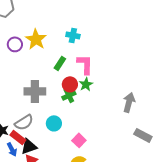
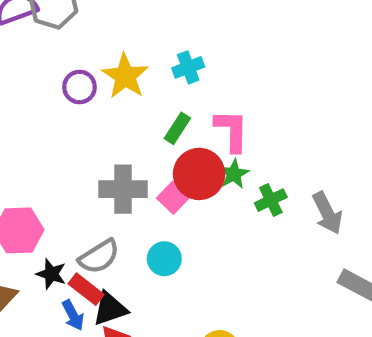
cyan cross: (73, 35) -> (188, 67), moved, turned -32
red circle: (70, 84) -> (199, 174), size x1.5
green cross: (69, 95) -> (271, 200), moved
gray arrow: (129, 102) -> (327, 213), turned 138
pink square: (79, 140) -> (173, 198), moved

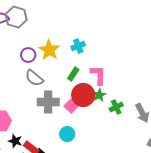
gray semicircle: (99, 257) -> (34, 78), moved, turned 72

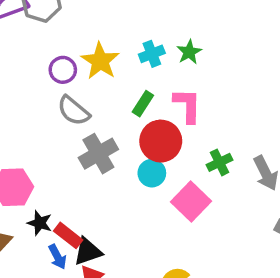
green star: (99, 95) -> (189, 52), moved
gray cross: (48, 102) -> (98, 154), turned -30
pink square: (71, 106) -> (191, 202), moved, size x1.5
cyan circle: (67, 134) -> (152, 173), moved

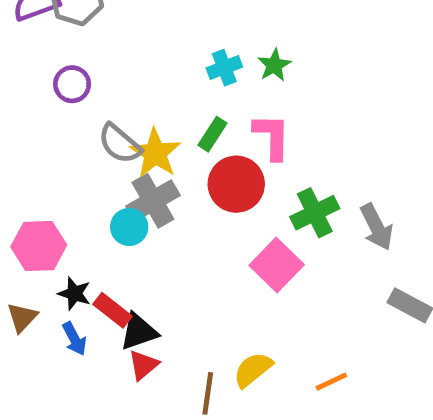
yellow star: (100, 61) -> (155, 153), moved
purple circle: (63, 70) -> (72, 84), moved
green cross: (219, 162) -> (315, 213), size x1.4
cyan circle: (152, 173) -> (129, 227), moved
blue arrow: (57, 257) -> (74, 339), moved

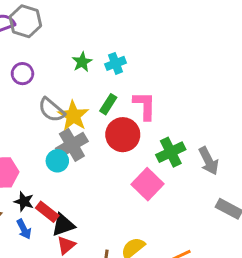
green star: (274, 65) -> (82, 62), moved

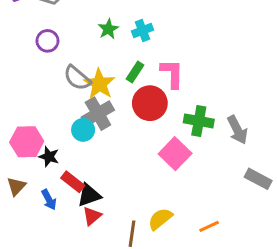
green cross: (171, 152) -> (199, 121), turned 36
black star: (24, 202) -> (49, 157), moved

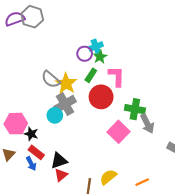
green star: (108, 29) -> (100, 57), moved
purple circle: (47, 41) -> (85, 54), moved
gray arrow: (237, 130) -> (147, 124), moved
red rectangle: (73, 182) -> (36, 152), moved

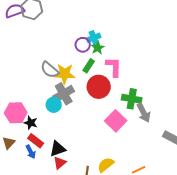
yellow star: (66, 84) -> (65, 74), turned -30

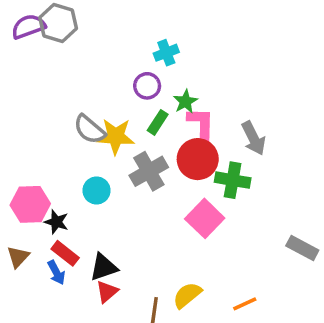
cyan cross: (94, 38) -> (166, 53), moved
green star: (98, 48) -> (185, 102), moved
red circle: (99, 87) -> (198, 159), moved
gray cross: (64, 94) -> (149, 171), moved
gray arrow: (144, 113) -> (253, 138), moved

